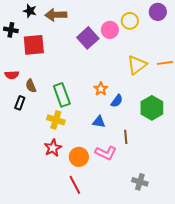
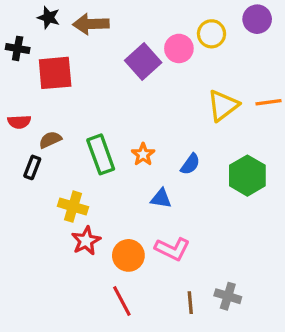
brown semicircle: (31, 86) -> (50, 140), turned 88
orange star: (101, 89) -> (143, 154), moved
yellow cross: (56, 120) -> (73, 207), moved
brown line: (126, 137) -> (190, 303), moved

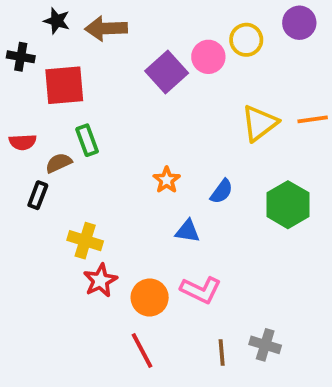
green rectangle: (101, 154) -> (87, 140), moved, size x0.7

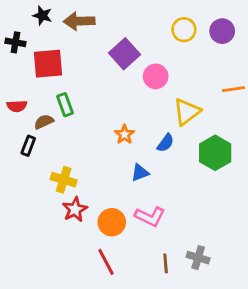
purple circle: (299, 23) -> (222, 31), moved
pink circle: (208, 57) -> (156, 76), moved
yellow triangle: (260, 123) -> (187, 112), moved
blue triangle: (187, 231) -> (140, 173), turned -30

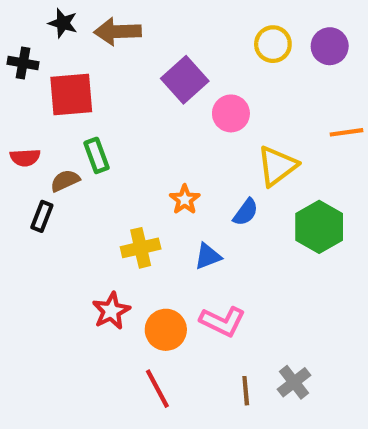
yellow cross: (64, 180) -> (141, 248), moved, turned -30
gray cross: (198, 258) -> (294, 382), turned 35

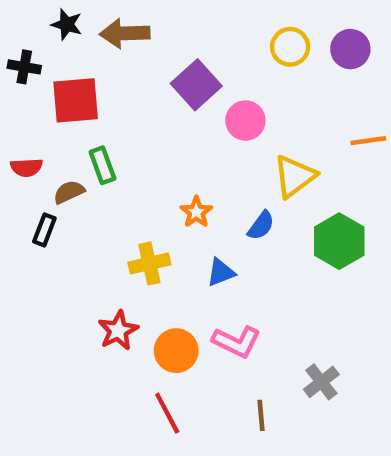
gray cross: (294, 382) -> (321, 382), moved

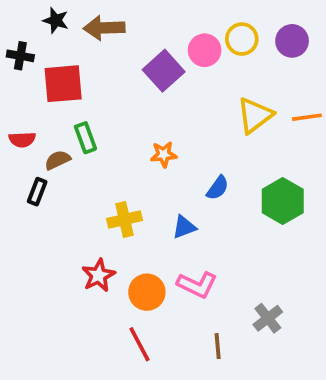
pink circle: (245, 121) -> (205, 50), moved
yellow triangle: (295, 176) -> (255, 115), moved
orange star: (196, 212) -> (164, 154), moved, turned 30

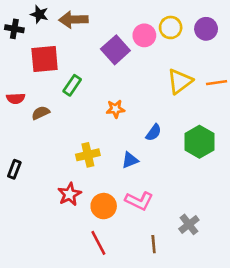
black cross: (20, 56) -> (14, 29), moved
green rectangle: (85, 138) -> (72, 85), moved, turned 54
black rectangle: (37, 192) -> (14, 169), moved

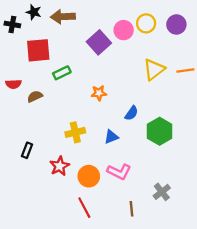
green rectangle: (72, 85) -> (62, 73), turned 30
green hexagon: (199, 142) -> (160, 131), moved
black rectangle: (14, 169) -> (27, 150), moved

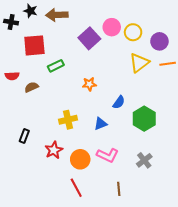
yellow circle: (146, 23) -> (133, 32), moved
purple circle: (176, 24) -> (159, 41), moved
gray cross: (162, 192) -> (144, 160), moved

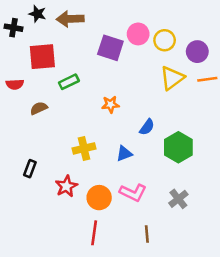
purple square: (89, 38) -> (110, 48), turned -30
red semicircle: (12, 76) -> (15, 84), moved
red line: (76, 188) -> (94, 233), turned 36

